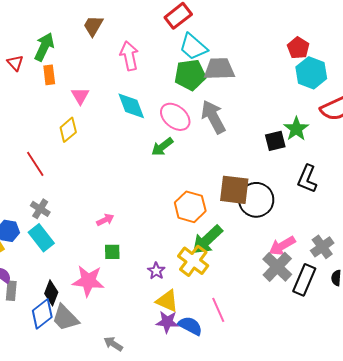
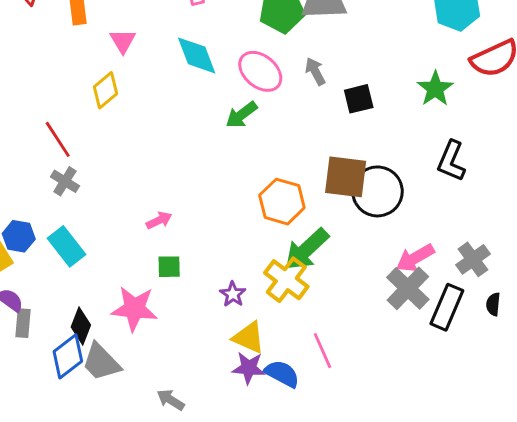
gray arrow: (213, 117) -> (315, 71), size x0.6
black square: (275, 141) -> (359, 99), moved
gray cross: (40, 209) -> (65, 181), moved

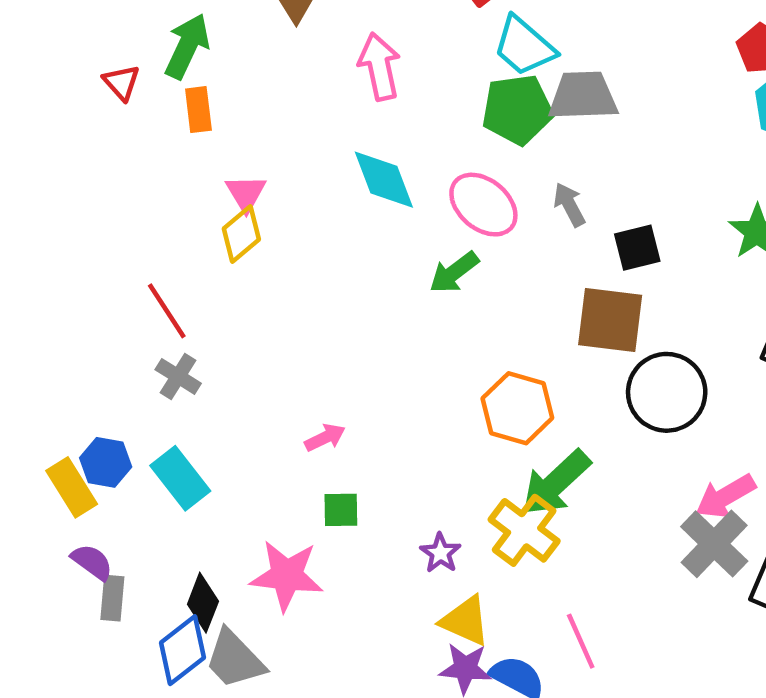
pink triangle: (123, 41) -> (246, 193), moved
brown square: (346, 177) -> (610, 320), moved

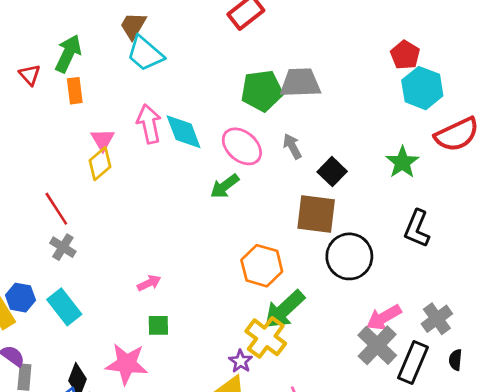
cyan trapezoid: (524, 46) -> (145, 54), moved
pink arrow: (379, 67) -> (149, 124), moved
black square: (637, 248) -> (332, 172), turned -32
purple star: (440, 553) -> (241, 361), moved

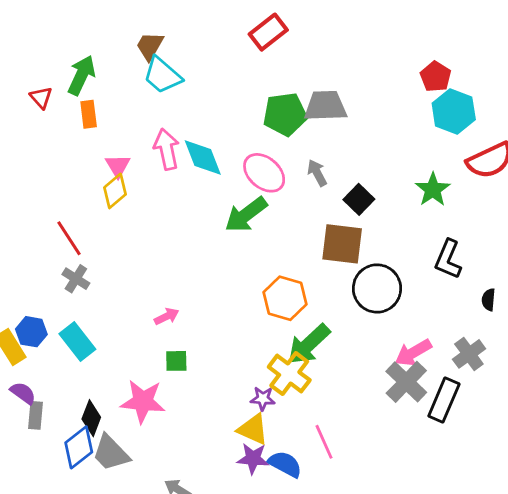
green arrow: (225, 186) -> (246, 215), size x1.4
black semicircle: (455, 360) -> (489, 300), moved
purple star: (241, 361) -> (263, 399), turned -30

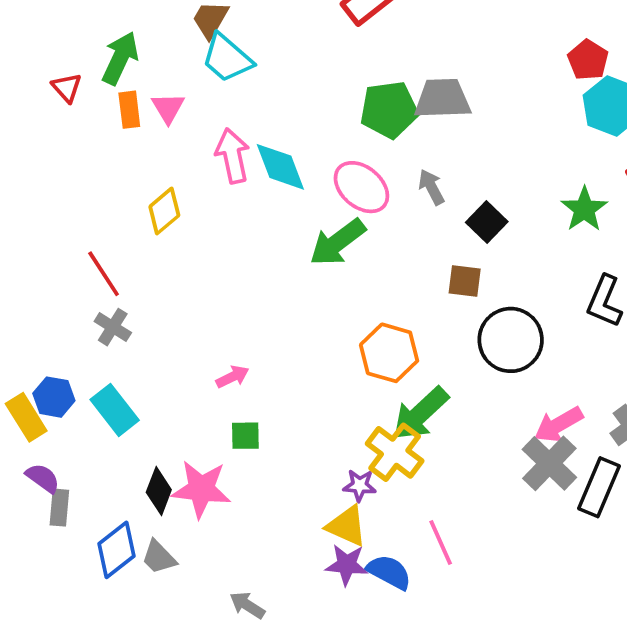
pink triangle: (118, 166) -> (168, 108), moved
brown square: (342, 244) -> (465, 281), size x0.6
black diamond: (91, 418) -> (159, 491), moved
gray trapezoid: (111, 453) -> (159, 557), size x0.7

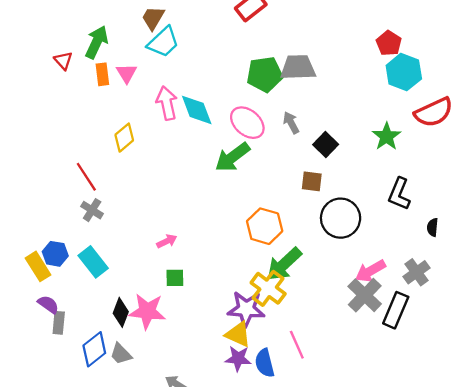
cyan trapezoid: (227, 58) -> (163, 42), turned -84
purple star: (360, 485) -> (246, 309), size x1.8
blue semicircle: (389, 572) -> (265, 363), turned -132

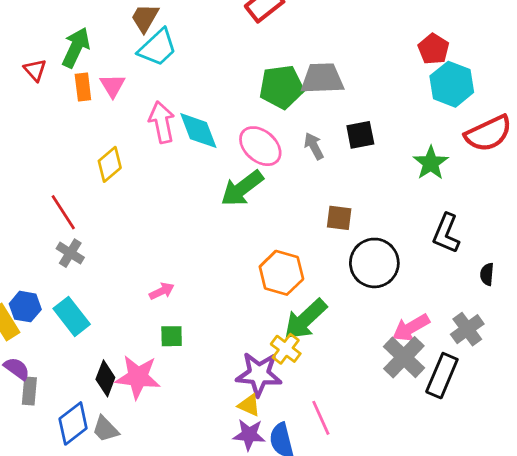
black square: (326, 144) -> (360, 135), moved, turned 35
yellow cross: (268, 288) -> (286, 349), size x0.7
yellow triangle: (238, 334) -> (249, 405), size x0.7

